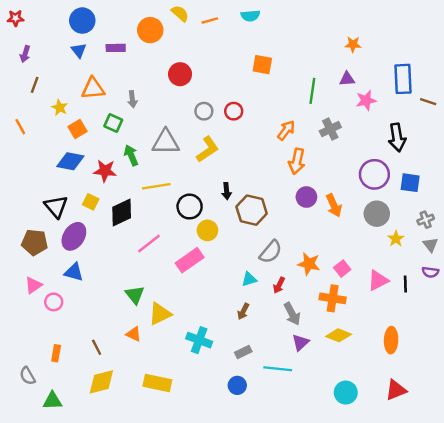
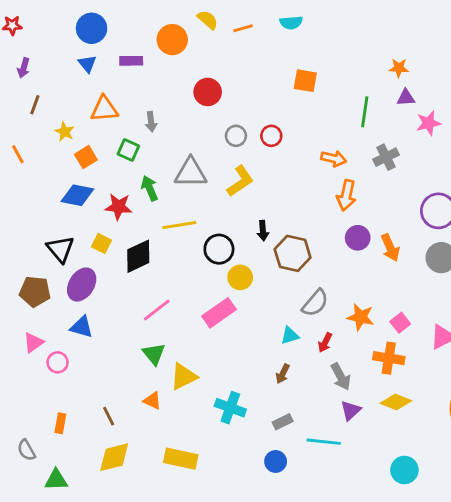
orange star: (353, 44) -> (399, 68), moved
orange arrow: (286, 130) -> (334, 159), turned 66
pink line: (149, 244) -> (157, 310), moved

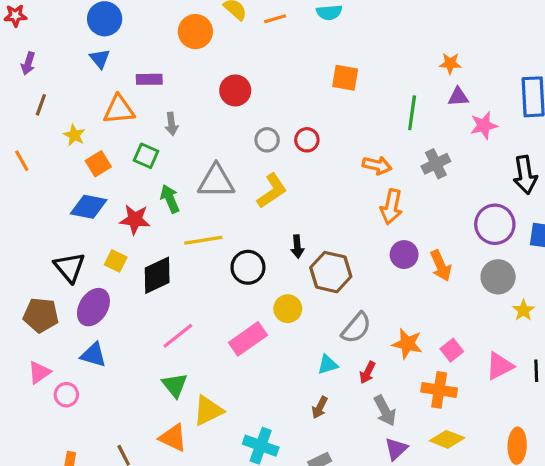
purple rectangle: (131, 61) -> (149, 79), moved
yellow circle: (240, 277) -> (288, 309), moved
orange triangle: (152, 401) -> (173, 438), size x1.4

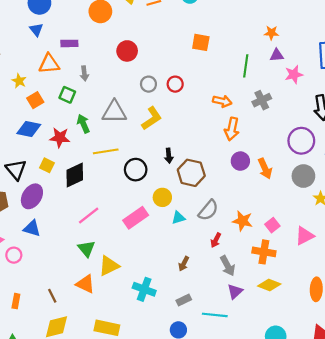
cyan triangle: (328, 364) -> (178, 218), moved

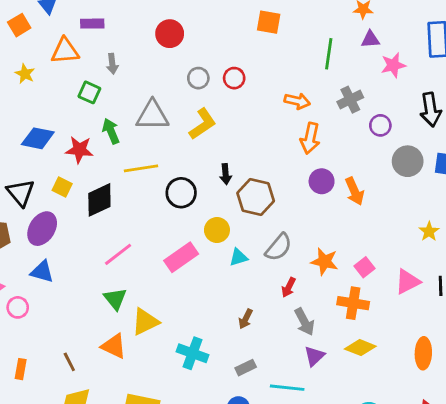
orange square: (35, 100) -> (19, 25), moved
purple circle: (301, 141) -> (380, 125), moved, size x0.6
gray circle: (303, 176) -> (408, 161), moved

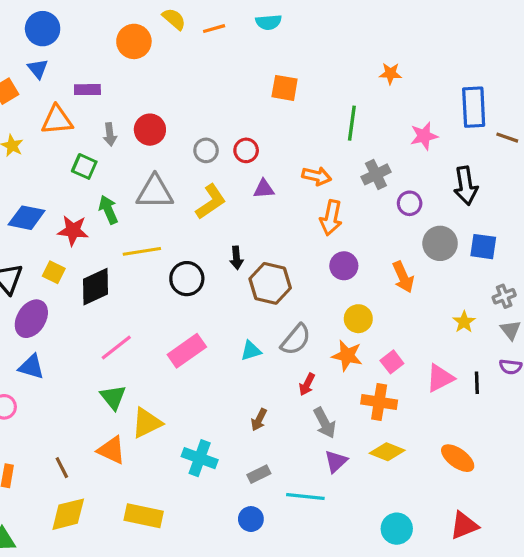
red circle: (170, 34) -> (150, 130), moved
purple triangle: (370, 39) -> (264, 189), moved
orange arrow: (355, 191) -> (403, 277), moved
yellow circle: (217, 230) -> (358, 319), moved
orange ellipse: (423, 353) -> (458, 458), turned -56

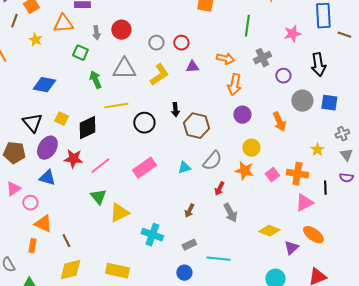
red star: (73, 231) -> (73, 159), moved
pink triangle: (440, 378) -> (304, 203), moved
orange cross: (379, 402) -> (297, 174), moved
orange triangle: (111, 450) -> (43, 224), moved
purple triangle: (336, 461) -> (291, 248), moved

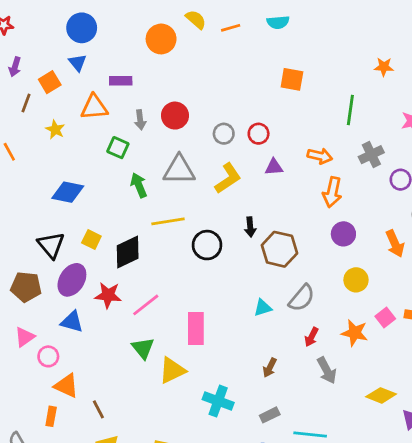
pink rectangle: (144, 168) -> (196, 329), moved, turned -55
orange star: (244, 171) -> (355, 333), moved

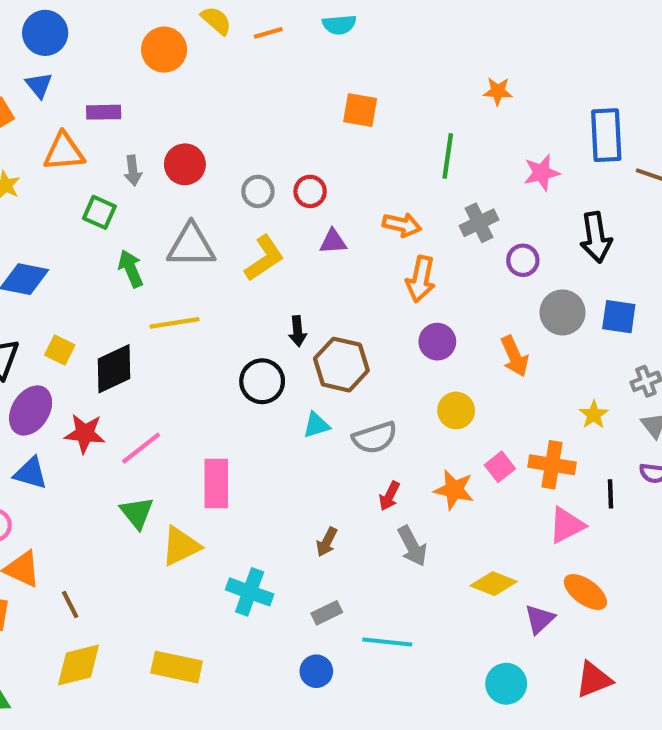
black circle: (207, 245) -> (262, 381), moved
gray semicircle: (302, 298) -> (375, 438), turned 32
cyan triangle: (263, 308) -> (316, 425), moved

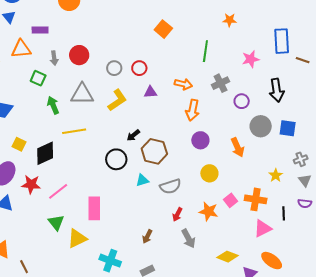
orange square: (360, 110) -> (163, 29), turned 30
black arrow: (298, 331) -> (133, 135), turned 56

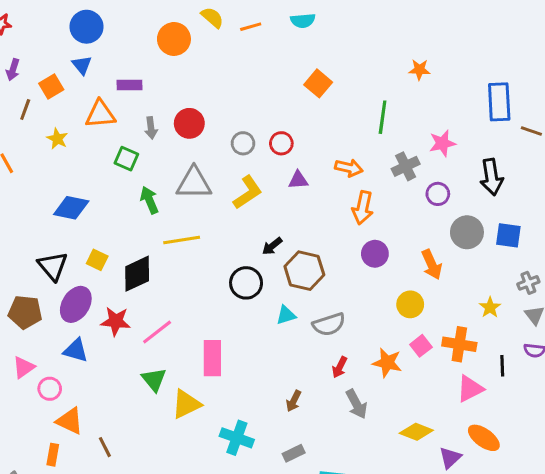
pink star: (251, 59) -> (442, 143), moved
yellow circle: (209, 173) -> (410, 304), moved

